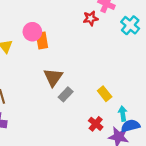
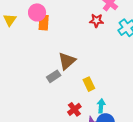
red star: (91, 18) -> (96, 21), moved
brown triangle: (53, 77) -> (67, 61), moved

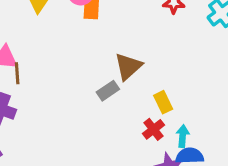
red cross: (74, 109) -> (154, 129), moved

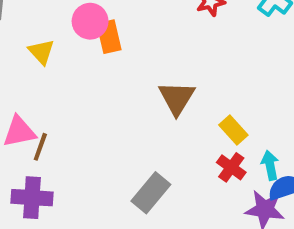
brown line: (17, 73) -> (40, 147), turned 40
gray rectangle: (108, 91) -> (151, 193), moved, size x1.4

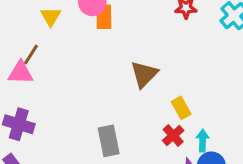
brown line: (40, 147) -> (31, 55), moved
gray rectangle: (151, 193) -> (109, 141), turned -64

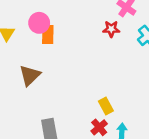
brown triangle: (144, 74) -> (30, 75), moved

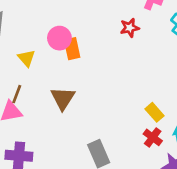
red star: (111, 29) -> (130, 28), moved

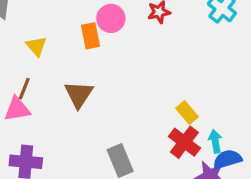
pink circle: (59, 38) -> (111, 18), moved
red cross: (153, 137) -> (184, 142), size x1.4

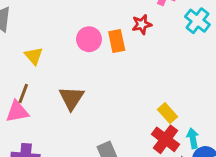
pink circle: (111, 18) -> (89, 39), moved
orange rectangle: (90, 36) -> (117, 41), moved

